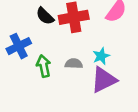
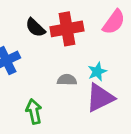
green arrow: (44, 66) -> (34, 111), moved

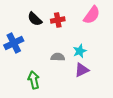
red cross: (67, 29) -> (58, 20), size x0.6
purple triangle: (100, 98) -> (82, 70), size x0.7

